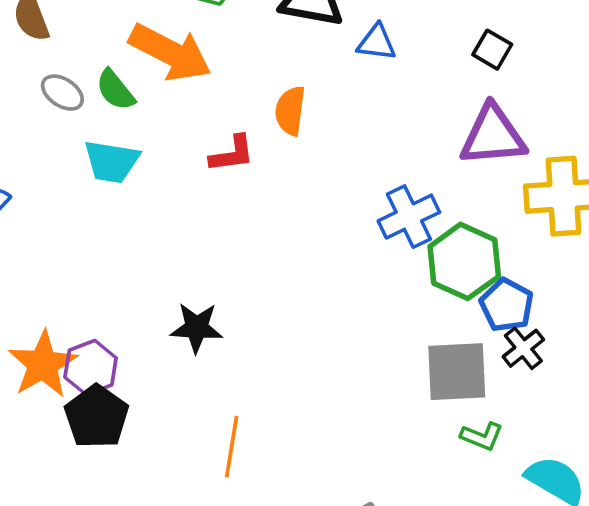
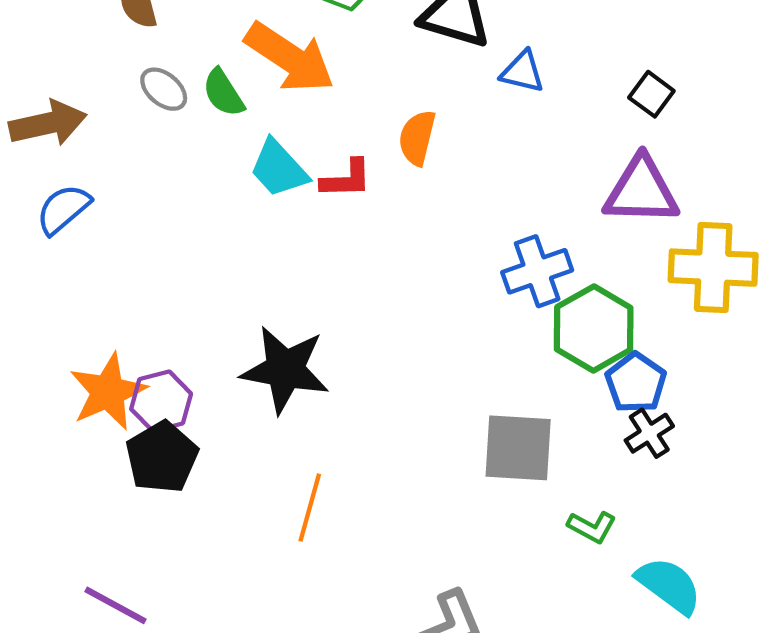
cyan trapezoid: (112, 162) -> (279, 169), moved, turned 32
black star: (197, 328) -> (285, 370), size x1.5
gray square: (457, 372) -> (518, 448), moved

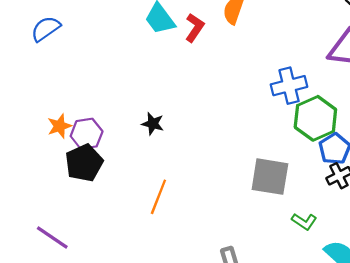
red L-shape: (346, 179) -> (195, 28), turned -60
black star: (285, 370) -> (153, 124), size x0.5
orange star: (108, 392) -> (59, 126), size x0.6

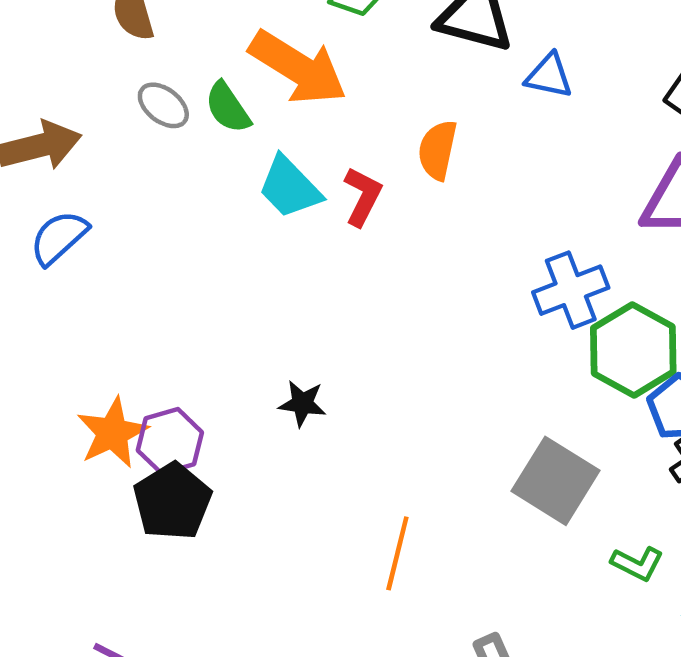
orange star: (59, 126) -> (112, 433), size x1.4
gray square: (270, 177) -> (556, 481), turned 30
orange line: (158, 197) -> (397, 553), moved

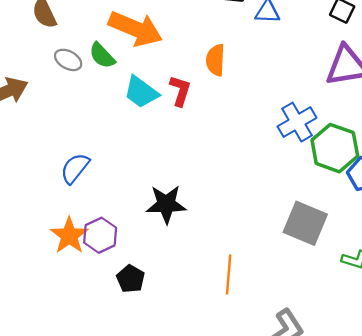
blue semicircle: (59, 238) -> (75, 168), moved
black star: (302, 403) -> (166, 204), size x1.6
black pentagon: (172, 501) -> (131, 279), moved, size x0.7

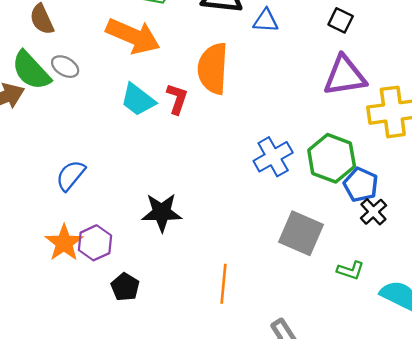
green semicircle: (102, 56) -> (31, 70), moved, size x1.5
orange semicircle: (215, 60) -> (213, 68), size x1.6
blue cross: (297, 122) -> (273, 157), moved

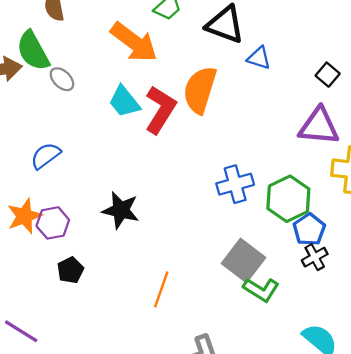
gray ellipse: (65, 67) -> (62, 79), moved
red L-shape: (177, 99) -> (160, 110), size x1.6
green L-shape: (350, 270) -> (261, 290), moved, size x1.4

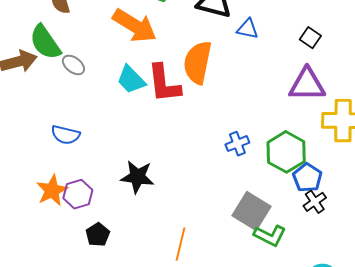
red L-shape: (160, 110) -> (164, 84), turned 147
blue semicircle: (46, 156) -> (66, 135), turned -124
blue cross: (235, 184) -> (237, 144), size x0.7

